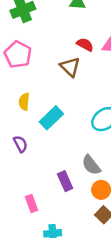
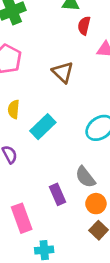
red semicircle: (85, 45) -> (84, 26), moved, turned -105
pink rectangle: (32, 204) -> (22, 218), size x1.5

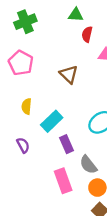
purple rectangle: (57, 194) -> (67, 144), moved
pink rectangle: (22, 218) -> (63, 181), moved

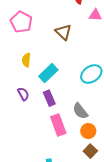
purple rectangle: (67, 144) -> (49, 98), moved

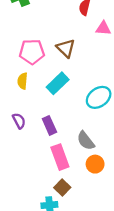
pink pentagon: (21, 22) -> (32, 52), moved, turned -30
cyan rectangle: (48, 73) -> (58, 83), moved
brown square: (90, 151) -> (62, 188), moved

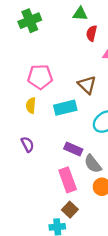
brown triangle: (66, 48) -> (87, 85), moved
cyan rectangle: (58, 83) -> (65, 108), turned 30
purple rectangle: (49, 125) -> (73, 149), moved, turned -42

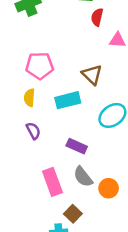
purple semicircle: (27, 144) -> (33, 131), moved
gray semicircle: (93, 164) -> (83, 177), moved
pink rectangle: (68, 180) -> (52, 182), moved

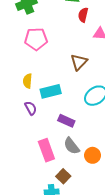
pink pentagon: (40, 66) -> (36, 39), moved
brown triangle: (92, 75) -> (79, 62), turned 30
cyan rectangle: (68, 100) -> (51, 91), moved

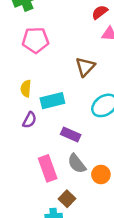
red semicircle: (83, 15) -> (100, 12), moved, turned 40
purple semicircle: (31, 108) -> (29, 120), turned 56

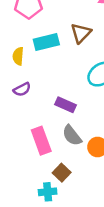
cyan rectangle: (52, 101) -> (46, 42), moved
purple semicircle: (29, 120) -> (22, 89), turned 35

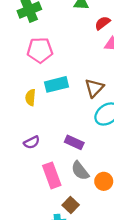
brown triangle: (81, 33) -> (94, 88), moved
purple semicircle: (22, 89) -> (32, 142), moved

